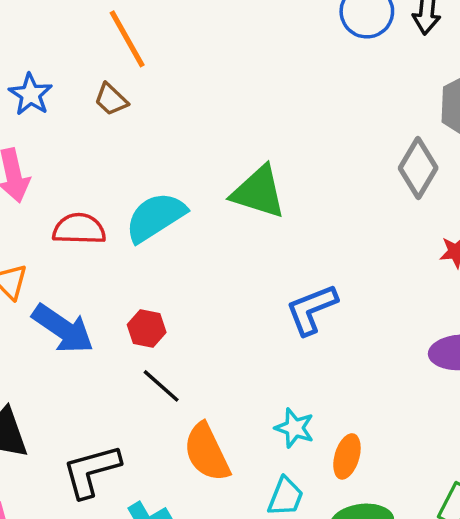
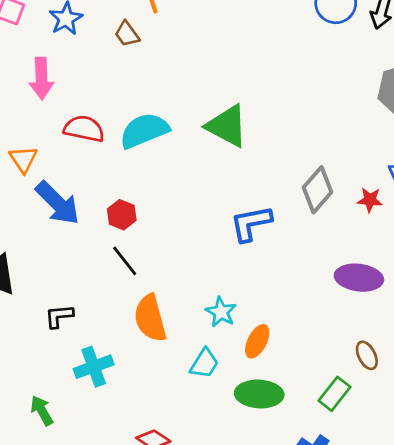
gray diamond: (418, 168) -> (317, 190), moved
black L-shape: (91, 471) -> (59, 316), size x0.6

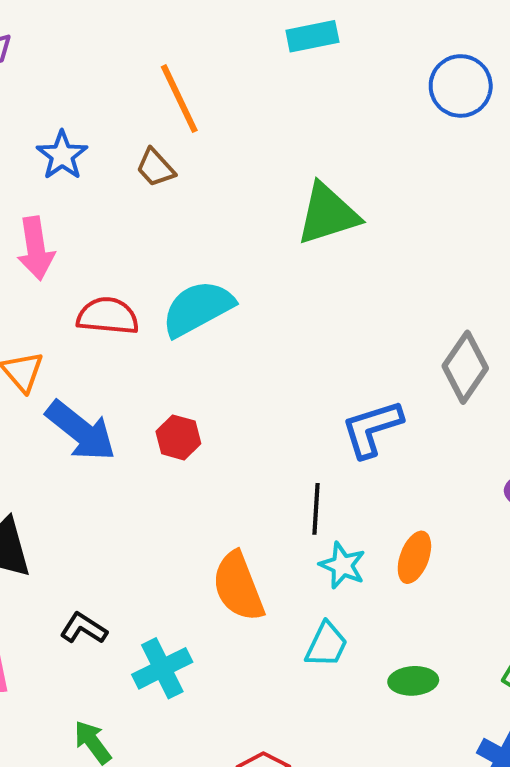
green triangle: (227, 126) -> (328, 214), moved, turned -39
black line: (125, 261) -> (316, 509), moved, turned 48
black L-shape: (59, 316) -> (84, 628), moved, turned 44
orange ellipse: (257, 341) -> (414, 557), moved
green ellipse: (259, 394) -> (413, 681), size x0.7

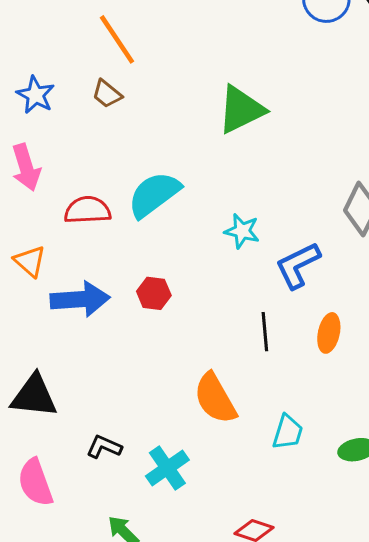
blue arrow: (81, 431) -> (80, 299), turned -34
orange ellipse: (414, 557) -> (329, 333), moved
cyan star: (342, 565) -> (242, 231), moved

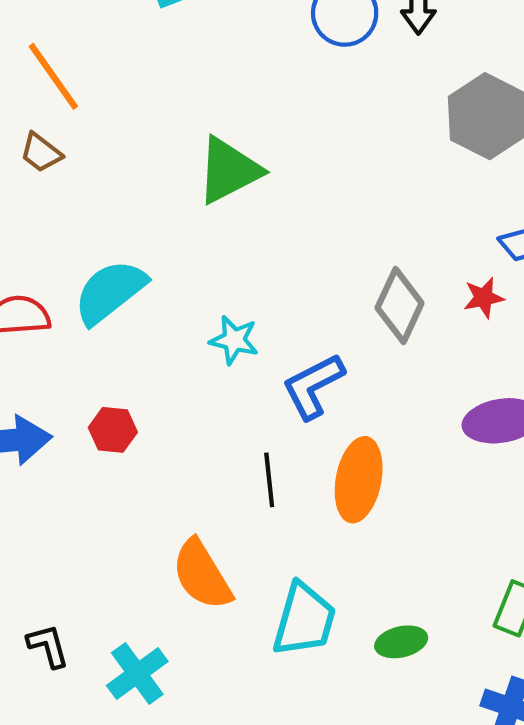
orange ellipse: (329, 333) -> (359, 480), size x1.5
cyan trapezoid: (288, 432) -> (304, 620), size x1.5
black L-shape: (104, 447) -> (48, 646), turned 52

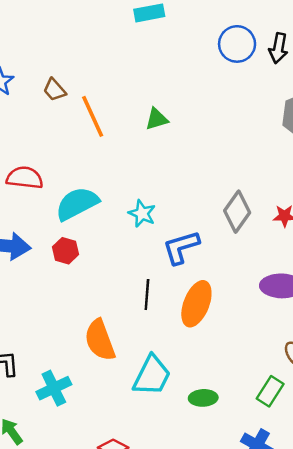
orange line: (53, 76) -> (93, 116), moved
green triangle: (229, 170) -> (157, 119), size x0.6
cyan semicircle: (110, 292) -> (77, 204), moved

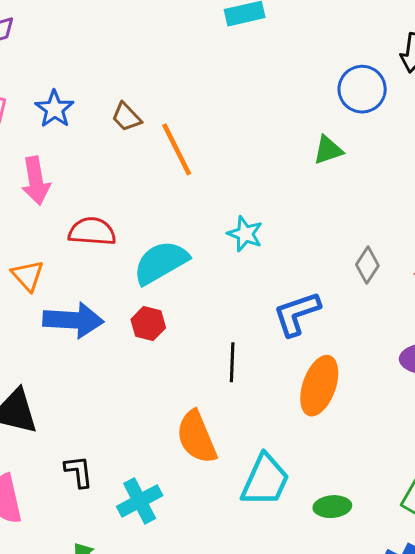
blue circle: (237, 44) -> (362, 89), moved
green triangle: (157, 119) -> (328, 150), moved
gray diamond: (237, 212) -> (367, 265), size x0.7
cyan star: (142, 214) -> (245, 234), moved
black line: (147, 295) -> (232, 362), moved

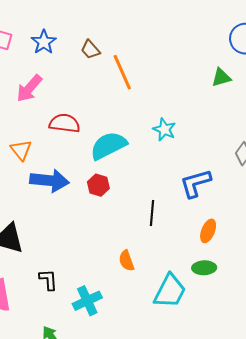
pink arrow: (36, 181) -> (29, 88), turned 48
orange ellipse: (319, 386) -> (208, 231), size x0.6
orange semicircle: (197, 437) -> (126, 261), size x0.6
green ellipse: (332, 507) -> (204, 268), moved

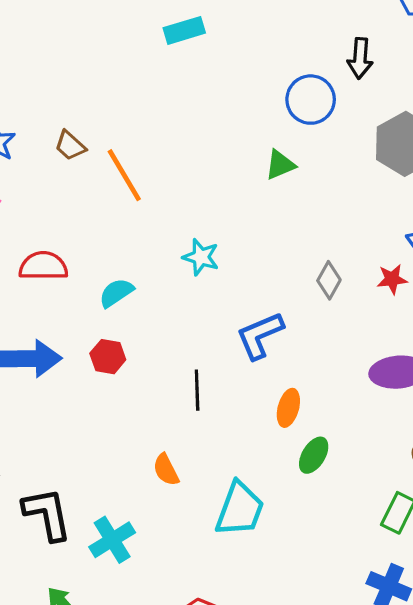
cyan semicircle: (108, 146) -> (116, 293), size x0.6
green ellipse: (204, 268) -> (314, 455), moved, turned -50
black L-shape: (48, 280) -> (47, 514), size x1.6

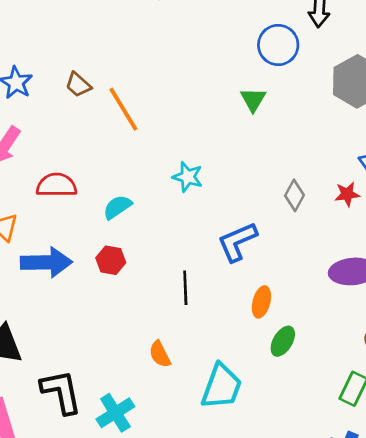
green triangle: (280, 165) -> (253, 100), turned -36

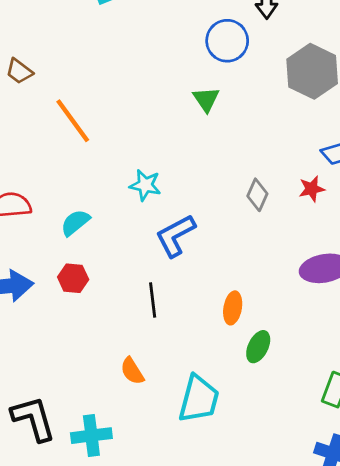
brown trapezoid: (78, 85) -> (19, 71), moved
blue L-shape: (237, 242) -> (175, 236), moved
cyan cross: (115, 413) -> (91, 436), turned 30

